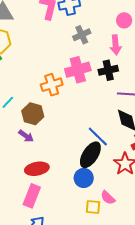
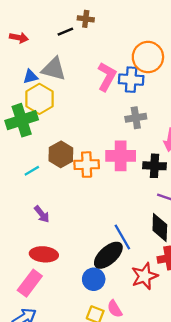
brown hexagon: (33, 114) -> (61, 154), moved

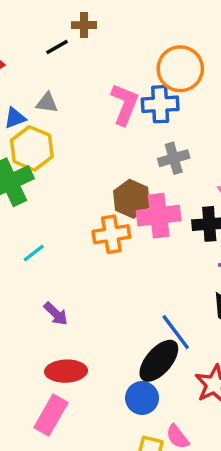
gray triangle: (54, 69) -> (47, 103), size x0.6
brown hexagon: (61, 154) -> (132, 199), moved

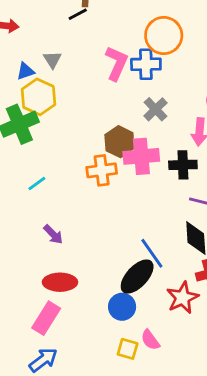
black line: (57, 47) -> (78, 14), moved
gray triangle: (47, 103) -> (52, 60), turned 48
gray cross: (174, 158) -> (156, 109), turned -30

